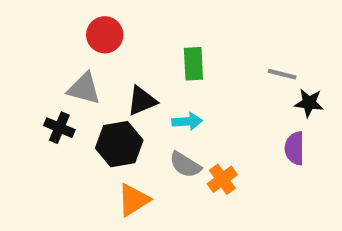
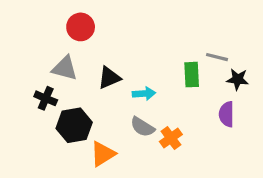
green rectangle: (193, 64) -> (192, 75), moved
black hexagon: (119, 144) -> (74, 125), moved

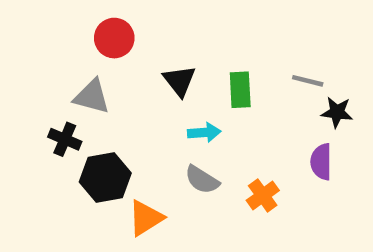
green rectangle: (192, 75) -> (240, 90), moved
black triangle: (109, 78) -> (179, 81), moved, turned -45
orange cross: (171, 138) -> (263, 195), moved

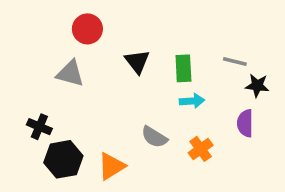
cyan arrow: (204, 133) -> (192, 101), moved
black cross: (65, 139) -> (39, 127), moved
black hexagon: (105, 177) -> (63, 159), moved

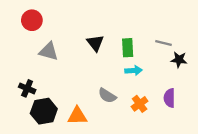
red circle: (87, 29) -> (32, 20), moved
purple semicircle: (245, 123) -> (169, 98), moved
orange triangle: (111, 166) -> (77, 116), turned 30

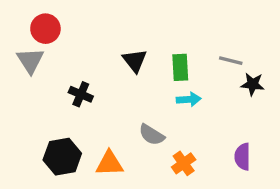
gray triangle: (49, 51) -> (30, 61), moved, turned 42
black cross: (27, 88) -> (81, 94), moved
purple semicircle: (169, 98) -> (243, 157), moved
orange cross: (140, 104) -> (184, 163), moved

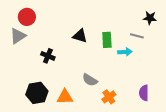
gray triangle: (30, 61) -> (18, 36), turned 30
black triangle: (135, 61) -> (80, 36), turned -35
black star: (253, 84) -> (150, 18), moved
cyan arrow: (189, 99) -> (125, 52), moved

